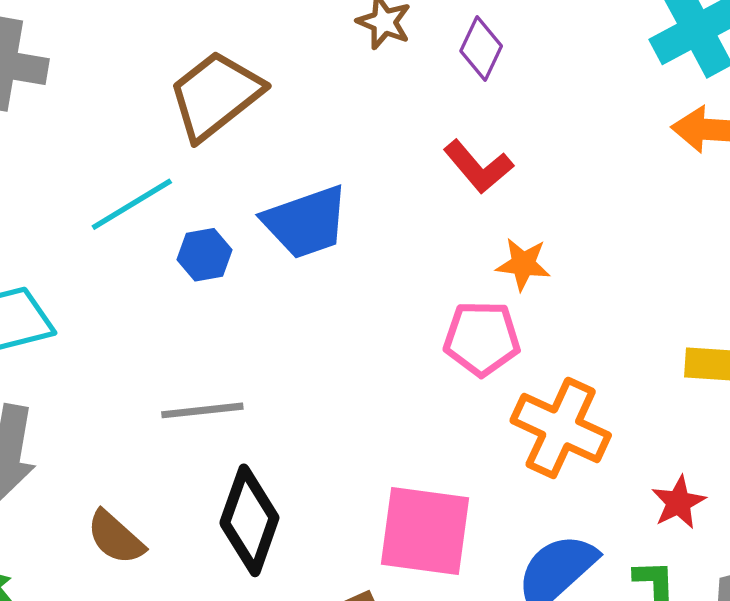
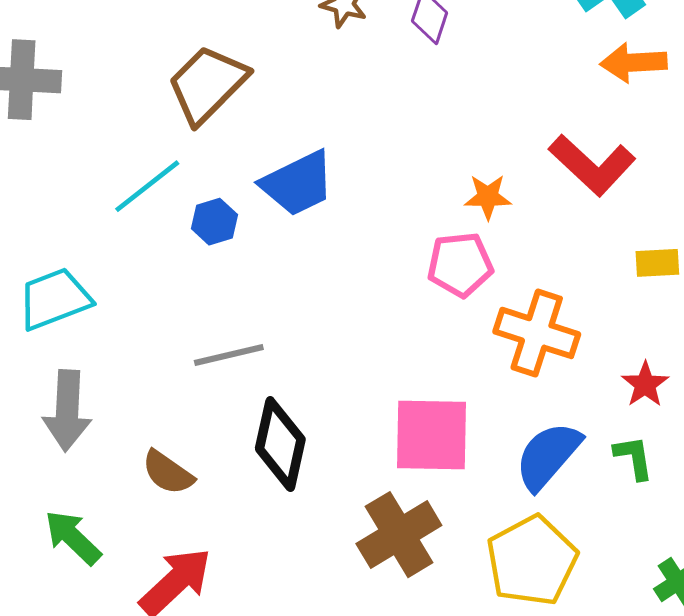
red L-shape: (478, 167) -> (592, 165), moved, size x1.4

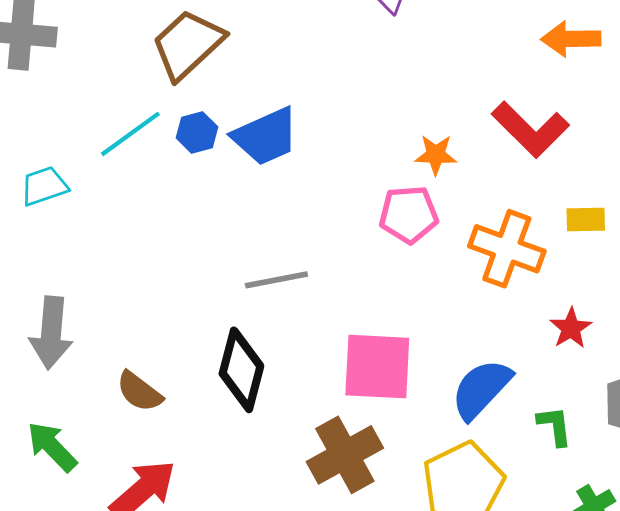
blue hexagon: (214, 222) -> (197, 132), moved
cyan trapezoid: (54, 299) -> (44, 186), moved, size x0.7
orange cross: (537, 333) -> (507, 249), moved
gray line: (229, 355) -> (276, 280), moved
green L-shape: (634, 458) -> (555, 426), moved

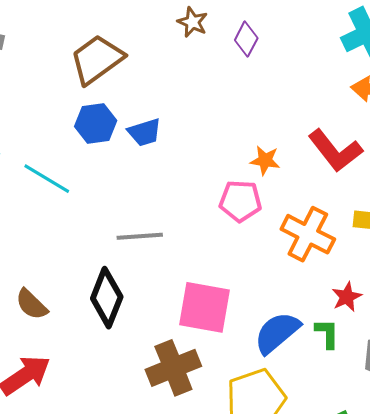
blue hexagon: (197, 132) -> (96, 123), size x1.4
cyan line: (130, 134) -> (47, 179), moved, turned 60
blue trapezoid: (266, 136) -> (145, 132), size x0.7
green L-shape: (555, 426) -> (327, 334), moved

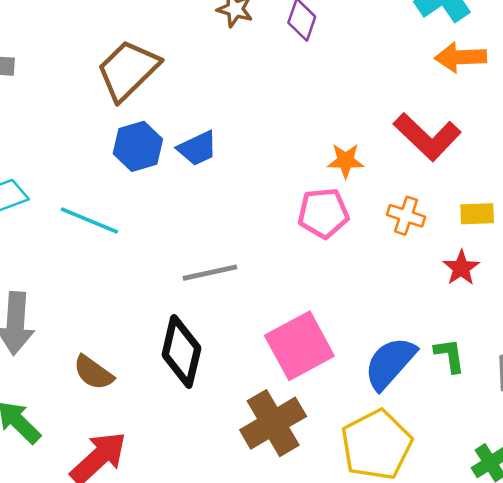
orange cross: (308, 234) -> (406, 216), moved, size x0.6
red star: (347, 297) -> (461, 268), moved
pink square: (204, 307) -> (299, 346), turned -30

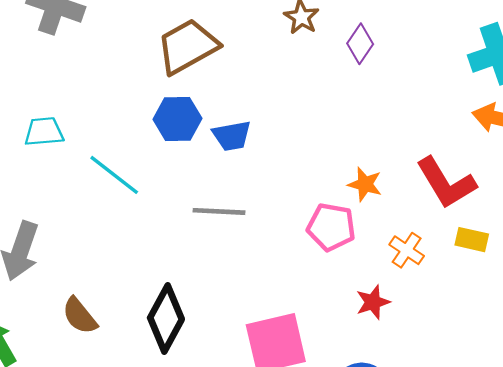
yellow rectangle: (477, 214) -> (472, 240), moved
red star: (461, 268) -> (373, 302), moved
gray line: (210, 273) -> (219, 211), moved

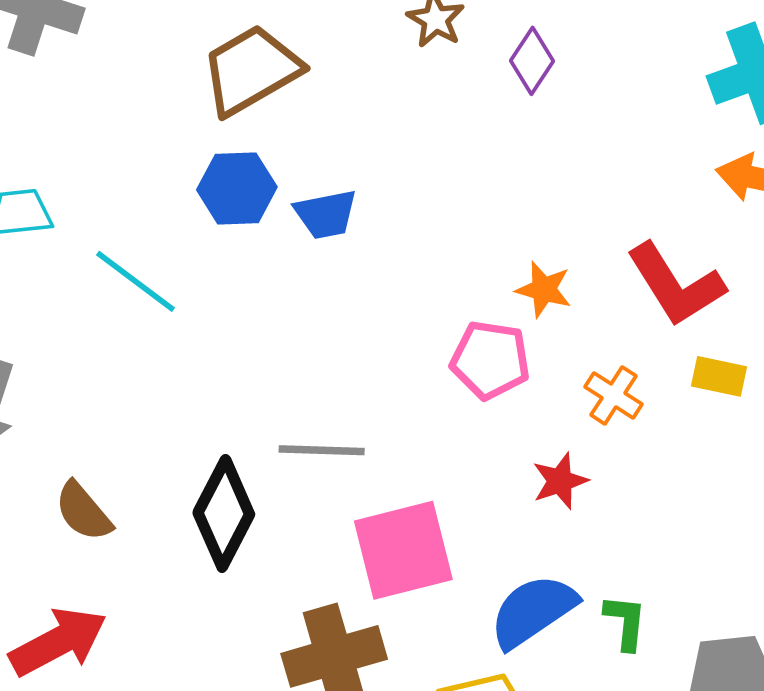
gray line: (219, 211) -> (322, 450), moved

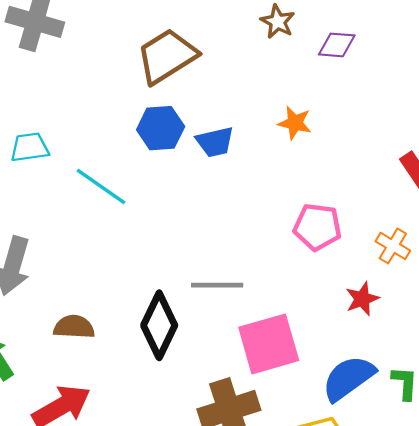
purple diamond: (532, 61) -> (337, 45), turned 63
orange star: (544, 289) -> (295, 123), moved
brown semicircle: (83, 511) -> (74, 327), turned 135

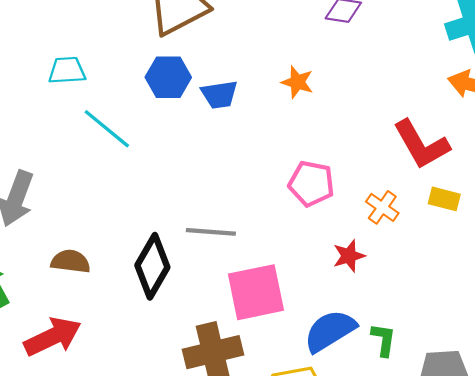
cyan trapezoid: (30, 147) -> (67, 70), moved

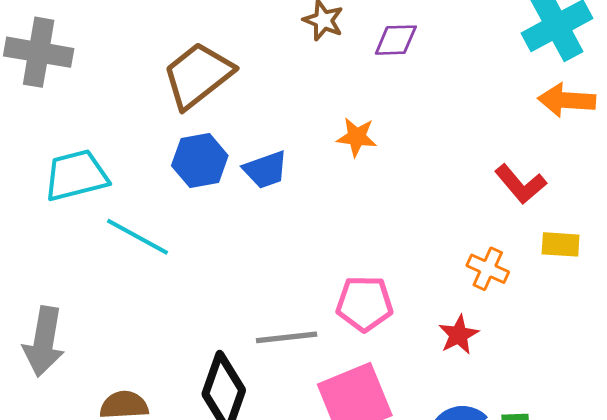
cyan trapezoid: (67, 70) -> (76, 175), size x1.4
red L-shape: (421, 145) -> (521, 184), size x0.7
pink pentagon: (311, 184) -> (364, 304), moved

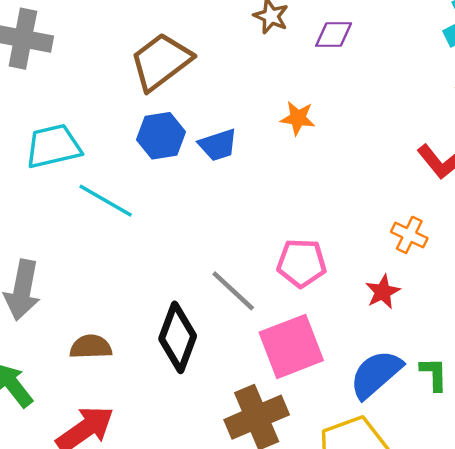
gray line: (287, 337) -> (233, 291), turned 48

